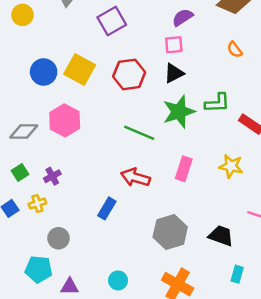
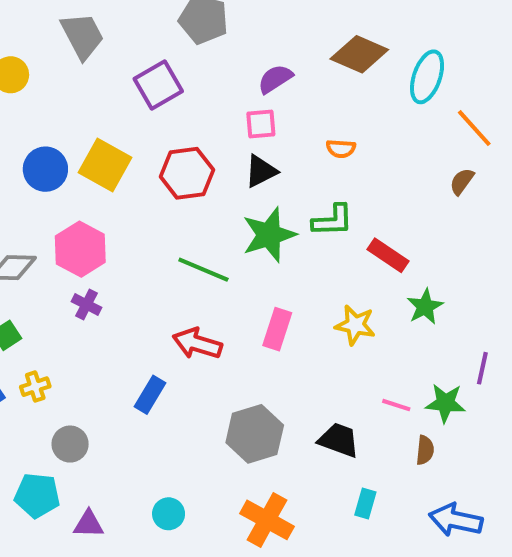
orange semicircle: (235, 50) -> (341, 149), moved, turned -49
purple cross: (52, 176) -> (86, 305), moved, turned -35

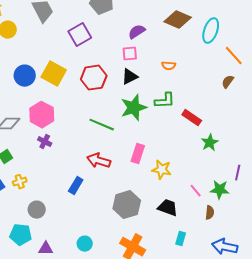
yellow star: (355, 325) -> (162, 170), moved
pink line: (396, 405) -> (196, 191), turned 32

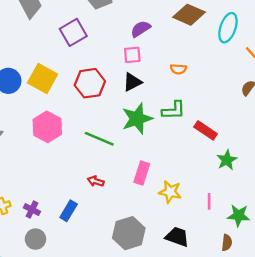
pink hexagon: (42, 115) -> (47, 127), moved
purple cross: (45, 142) -> (32, 210), moved
red arrow: (99, 161) -> (96, 181), size x0.6
pink line: (196, 191) -> (209, 201), moved, turned 40
gray circle: (37, 210) -> (35, 239), moved

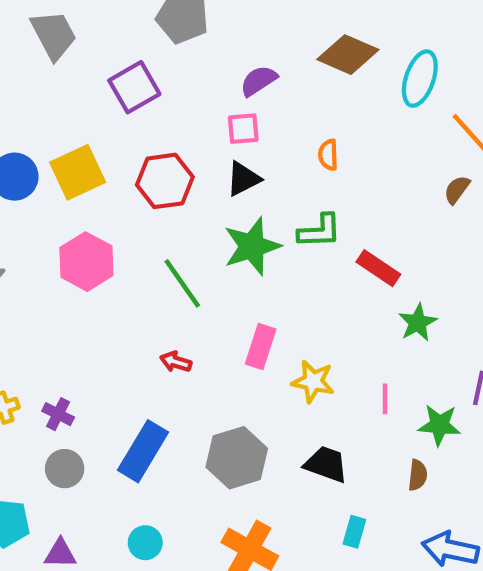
orange semicircle: (178, 69) -> (328, 155), turned 84
yellow square: (43, 78) -> (78, 172), turned 36
green line: (99, 139) -> (182, 283), turned 32
blue rectangle: (69, 211) -> (143, 451), moved, size x1.5

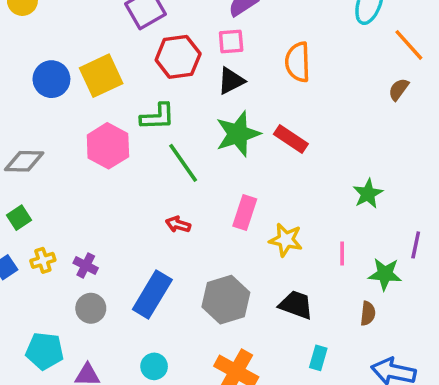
orange semicircle: (328, 155) -> (298, 62), size x1.6
red hexagon: (165, 181) -> (178, 57), moved
green L-shape: (320, 231) -> (157, 117), moved
red rectangle: (378, 268) -> (291, 139), moved

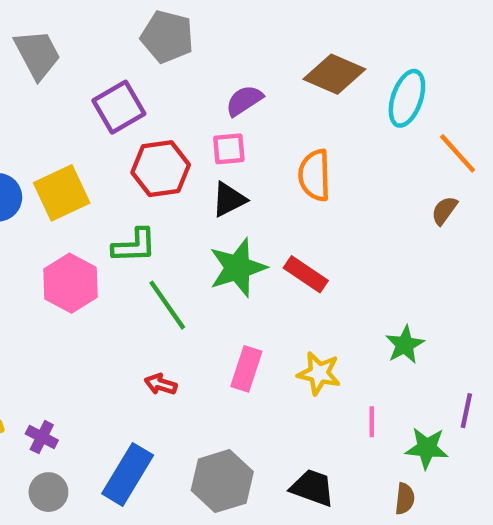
yellow star: (286, 240) -> (319, 373), moved

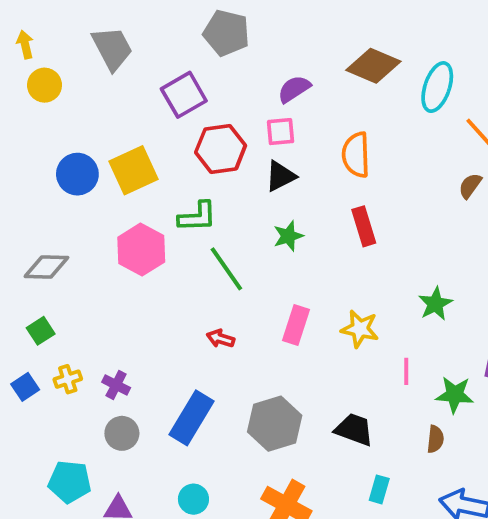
green star: (238, 268) -> (288, 236), size x0.6
red rectangle: (306, 274) -> (364, 226), moved, turned 39

